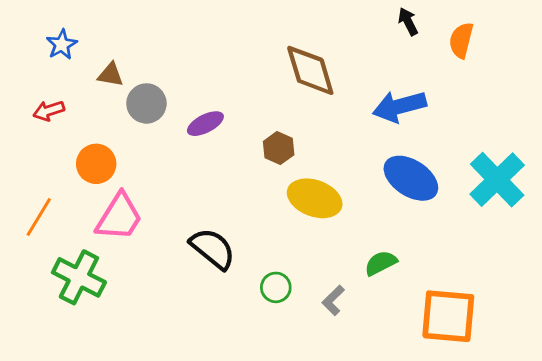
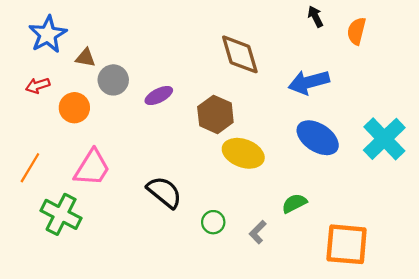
blue star: (62, 45) -> (48, 34), size x1.6
brown hexagon: (279, 148) -> (215, 114), size x1.5
orange circle: (96, 164) -> (74, 108), moved

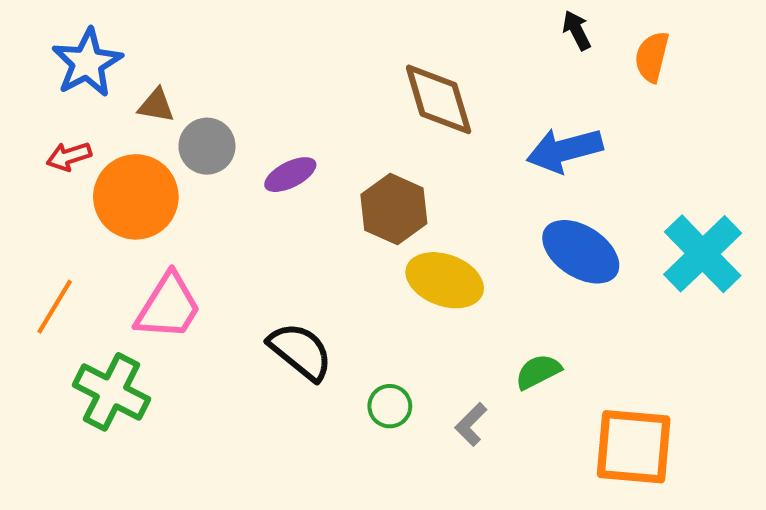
orange circle: (74, 108) -> (136, 197), size x1.5

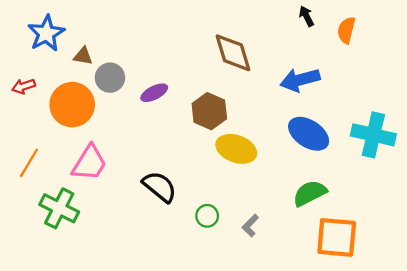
red arrow: (69, 156) -> (24, 86), moved
cyan cross: (703, 254) -> (373, 135), turned -33
green semicircle: (538, 372) -> (310, 193), moved, size x1.4

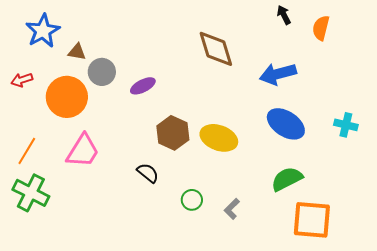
brown hexagon: (209, 111) -> (173, 133), moved
cyan cross: (373, 135) -> (346, 125), size x0.6
black semicircle: (160, 187) -> (148, 173), size x0.7
green cross: (59, 208) -> (31, 193), moved

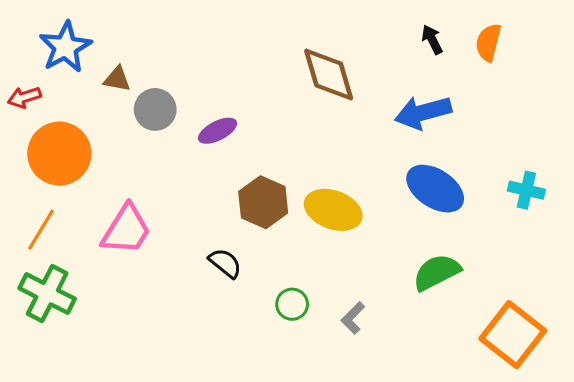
black arrow: (284, 15) -> (432, 39), moved
red arrow: (22, 80) -> (24, 97), moved
orange circle: (67, 97) -> (59, 154), moved
orange square: (312, 220) -> (513, 335), moved, turned 33

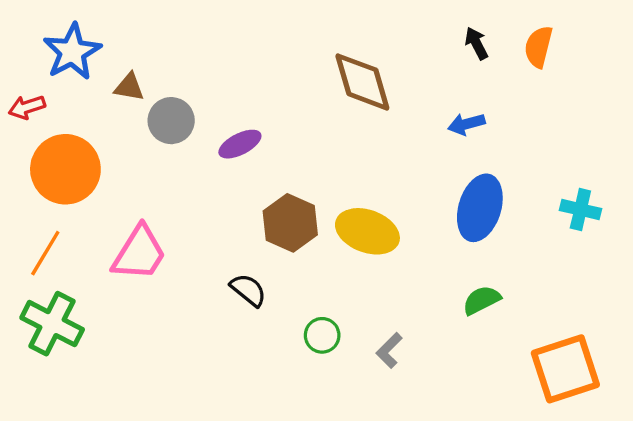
blue arrow: (423, 112) -> (466, 124), size x0.6
blue ellipse: (435, 189) -> (480, 208), turned 74
green semicircle: (437, 272) -> (482, 300), size x0.7
orange square: (513, 335) -> (565, 369), turned 34

